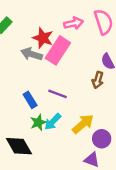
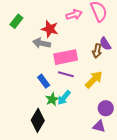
pink rectangle: (58, 50) -> (66, 57), moved, turned 50
brown arrow: (98, 80) -> (97, 51), moved
yellow arrow: (83, 124) -> (94, 80), moved
black diamond: (19, 146) -> (38, 120), turned 65

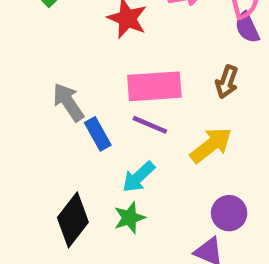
gray arrow: (42, 43) -> (68, 102), moved, turned 36
purple semicircle: (105, 44) -> (247, 27), moved
green star: (52, 99) -> (129, 218), moved

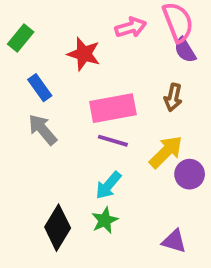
blue rectangle: (98, 134) -> (40, 88), moved
purple circle: (229, 213) -> (190, 174), moved

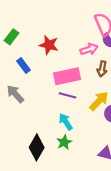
pink arrow: (131, 27) -> (89, 49), moved
gray arrow: (43, 130) -> (15, 94), moved
cyan arrow: (108, 185) -> (66, 122), turned 108

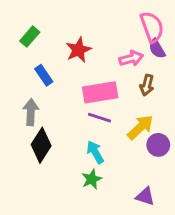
red star: (49, 45) -> (78, 50), turned 30
gray arrow: (15, 94) -> (31, 112), turned 42
black diamond: (37, 147) -> (41, 145), moved

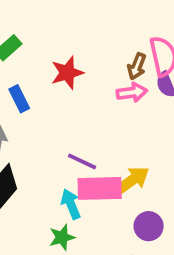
brown arrow: (147, 85) -> (137, 66), moved
pink rectangle: (100, 92) -> (100, 188), moved
purple circle: (158, 145) -> (149, 226), moved

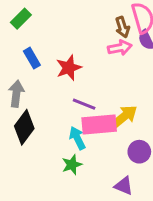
brown arrow: (137, 66) -> (122, 27), turned -36
red star: (67, 73) -> (69, 68), moved

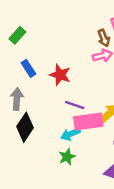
red star: (69, 68) -> (60, 75), turned -30
cyan arrow: (77, 138) -> (70, 134), turned -84

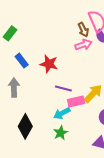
pink rectangle: (88, 122) -> (76, 102), size x0.7
black diamond: (25, 127) -> (25, 126), moved

